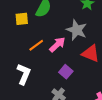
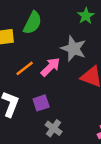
purple square: (66, 72) -> (41, 103), moved, turned 32

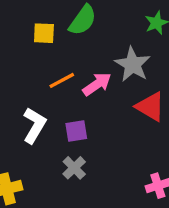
gray cross: (54, 128) -> (74, 168), moved

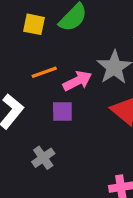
purple square: (76, 131) -> (62, 111), moved

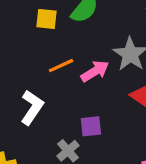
purple square: (62, 111) -> (91, 126), moved

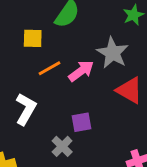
yellow square: (47, 19) -> (33, 38), moved

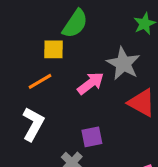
yellow square: (33, 38) -> (54, 49), moved
orange line: (50, 68) -> (40, 81), moved

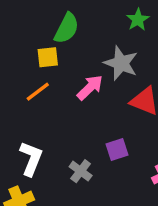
white L-shape: (33, 124) -> (31, 158), moved
purple square: (92, 137) -> (117, 149), moved

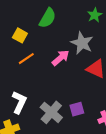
yellow square: (48, 57) -> (20, 35), moved, turned 32
purple square: (117, 149) -> (77, 109), moved
gray cross: (81, 171) -> (51, 112), size x1.5

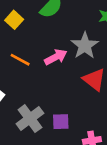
orange line: (26, 59) -> (20, 60), moved, turned 49

